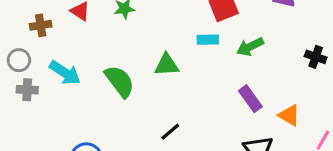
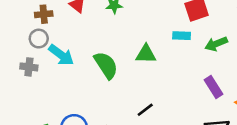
gray circle: (19, 60) -> (39, 39), moved

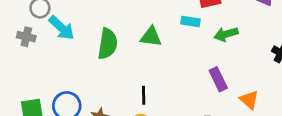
green semicircle: (106, 65) -> (108, 44), turned 36
black line: (145, 110) -> (144, 95), turned -60

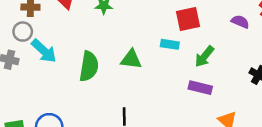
green arrow: (226, 34) -> (204, 56), turned -35
purple rectangle: (218, 79) -> (200, 88), moved, turned -50

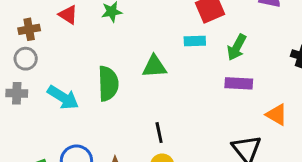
cyan arrow: (44, 51) -> (63, 97), moved

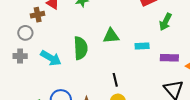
brown cross: (29, 29) -> (38, 15), moved
cyan rectangle: (195, 41) -> (142, 46), moved
purple rectangle: (239, 83) -> (169, 58), moved

